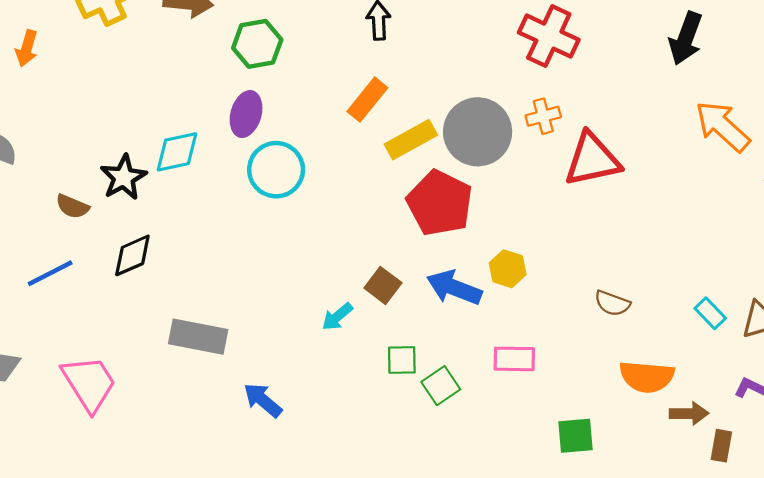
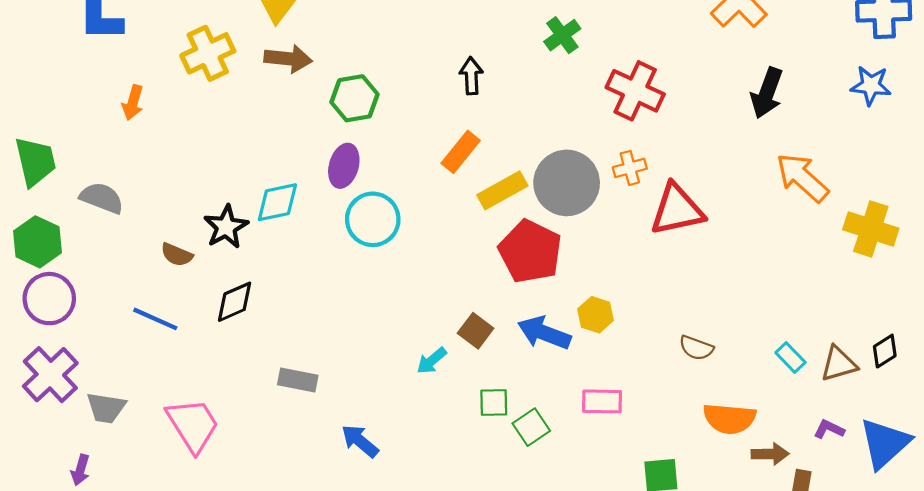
blue line: (50, 273) -> (155, 319), turned 51
gray rectangle: (198, 337) -> (298, 380), size x0.7

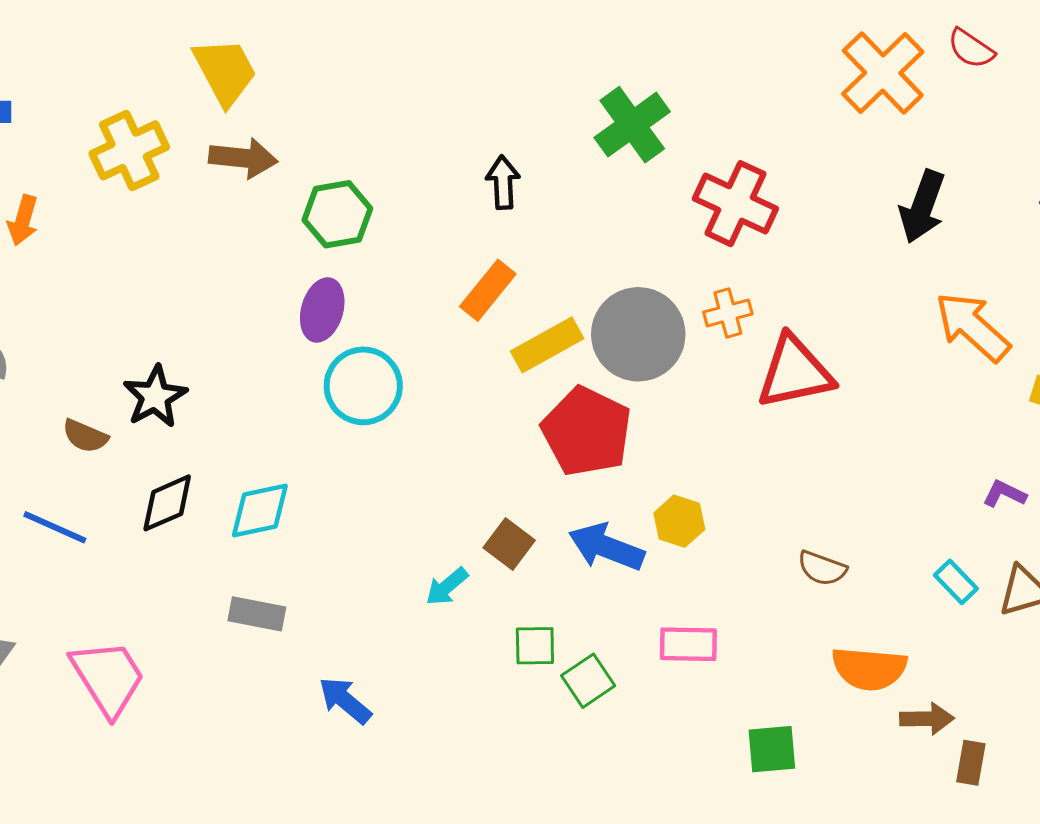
green cross: (562, 35) -> (632, 125), size x1.4
cyan diamond: (277, 202) -> (260, 511), moved
purple L-shape: (829, 429) -> (1004, 494), moved

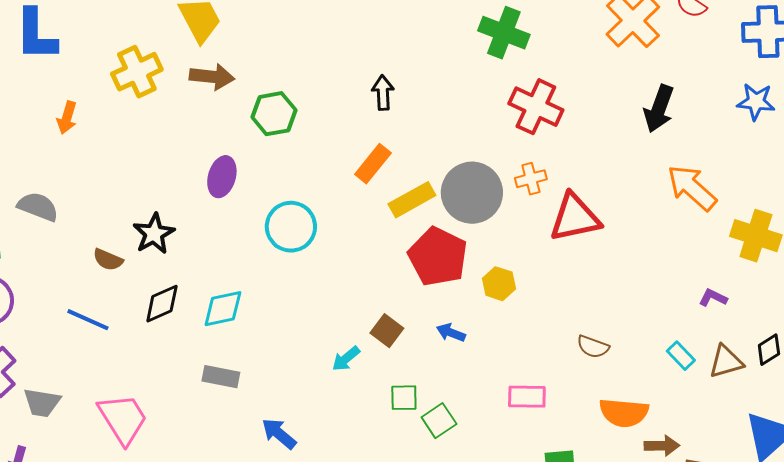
green cross: (632, 125) -> (504, 33), moved, turned -33
purple ellipse: (322, 310) -> (222, 177), moved
yellow hexagon: (679, 521) -> (499, 284), moved
blue arrow: (606, 547) -> (451, 333), size x0.6
pink rectangle: (688, 644) -> (527, 397), moved

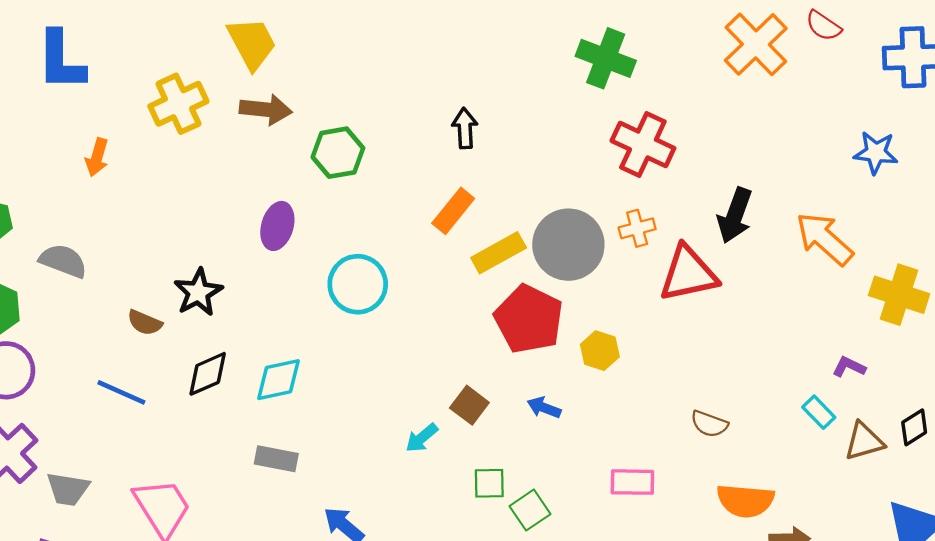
blue star: (756, 102) -> (876, 153), moved
black arrow: (659, 109) -> (735, 215), moved
cyan rectangle: (681, 356) -> (819, 412), moved

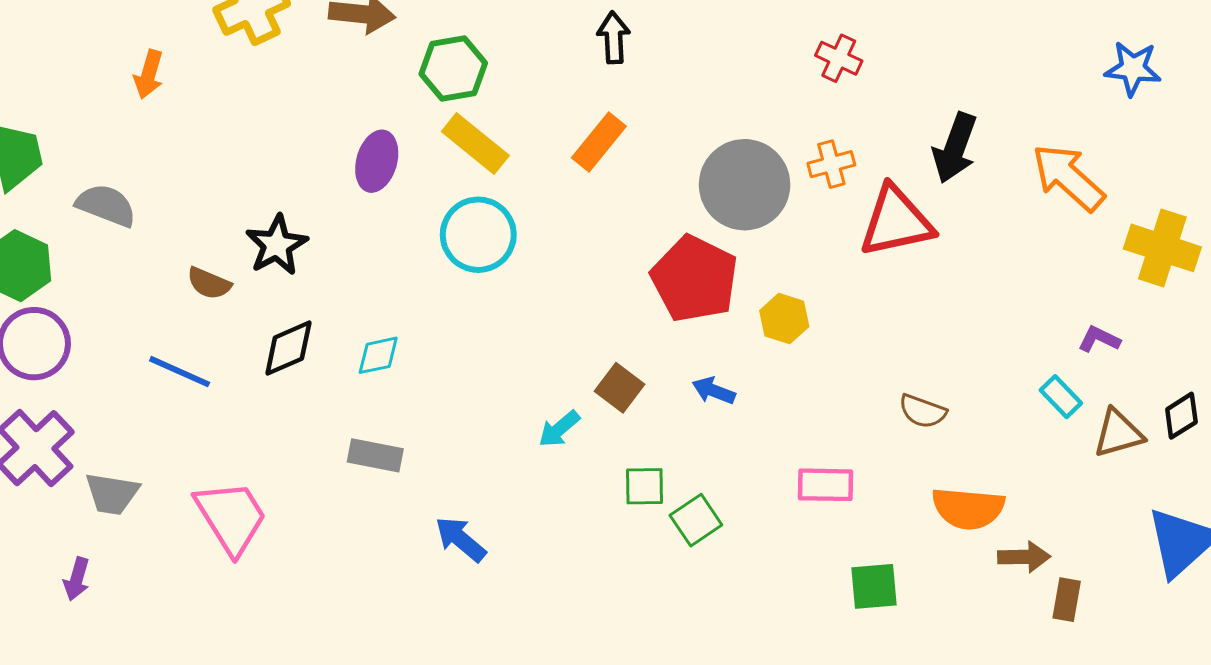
red cross: (643, 144) -> (839, 58), size x0.6
yellow rectangle: (499, 253) -> (475, 144), moved, turned 68
cyan diamond: (279, 380) -> (378, 355), size x0.7

